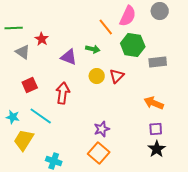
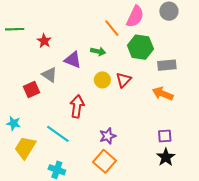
gray triangle: (23, 52) -> (49, 75), moved
red arrow: (63, 93) -> (77, 106), moved
orange arrow: (154, 103) -> (163, 94), moved
cyan line: (41, 116) -> (58, 134), moved

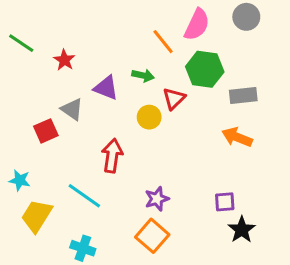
green line: (15, 29) -> (21, 43), turned 36
red triangle: (124, 80) -> (174, 99), moved
purple square: (165, 136) -> (225, 202), moved

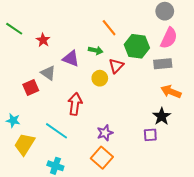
pink semicircle: (197, 25) -> (169, 38), moved
orange arrow: (237, 137) -> (171, 92), moved
black star: (242, 230) -> (162, 116), moved

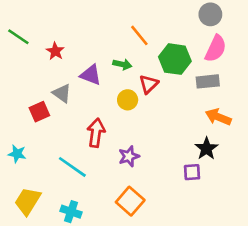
purple star: (105, 133) -> (129, 156), moved
yellow trapezoid: (25, 144) -> (28, 201), moved

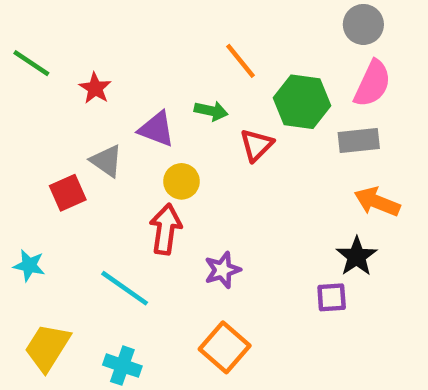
yellow circle: (128, 100) -> (181, 181), moved

